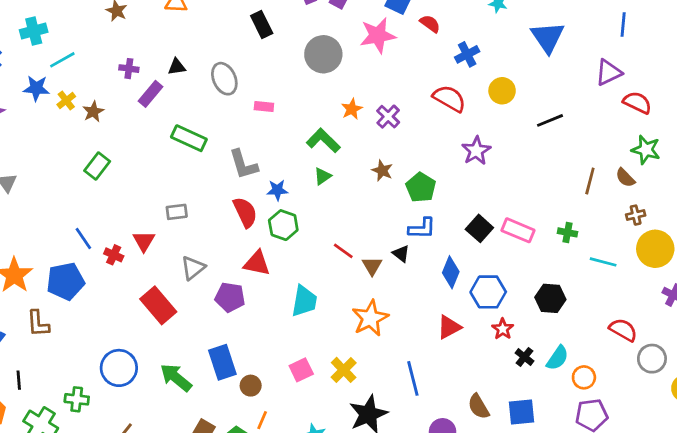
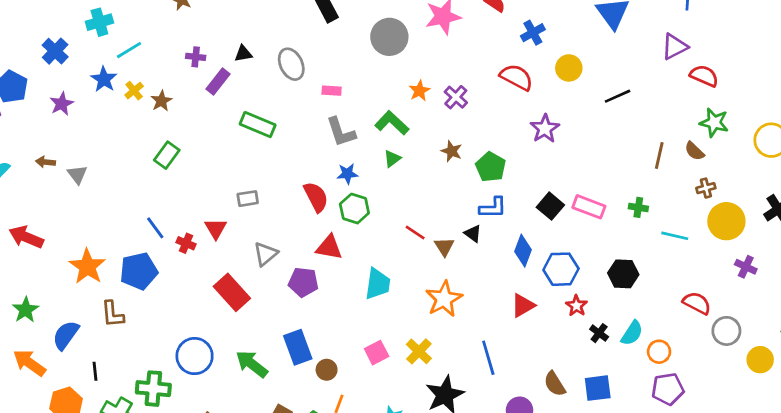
blue star: (36, 88) -> (104, 79), turned 30
gray L-shape: (243, 164) -> (341, 132), moved
green cross: (77, 399) -> (153, 389), size x1.4

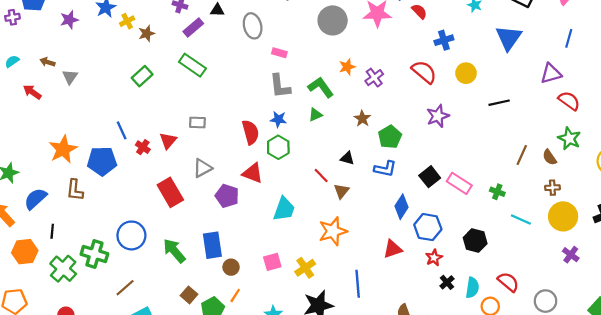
green rectangle: (258, 125) -> (192, 65), moved
black triangle: (473, 234) -> (347, 158), moved, turned -32
red arrow: (26, 237) -> (32, 92), moved, size x0.7
red semicircle: (697, 303) -> (508, 282), moved
cyan semicircle: (632, 333) -> (472, 288), turned -36

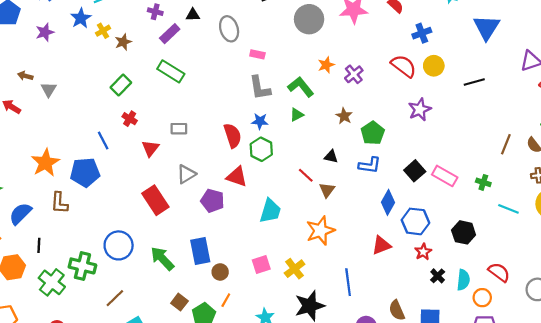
yellow circle: (466, 73) -> (434, 66), moved
black line: (499, 103) -> (474, 82), moved
red cross: (143, 147) -> (130, 119), moved

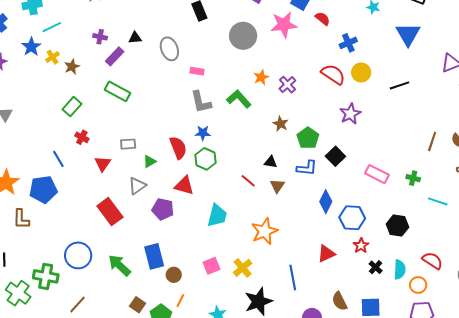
green triangle: (297, 115) -> (150, 161), moved
black square: (415, 171) -> (335, 156), moved
brown triangle: (327, 190) -> (277, 186), moved
red triangle: (381, 245) -> (326, 254), moved

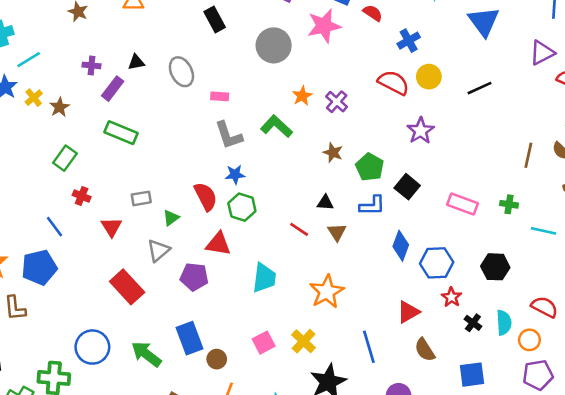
brown semicircle: (340, 301) -> (425, 350), moved

